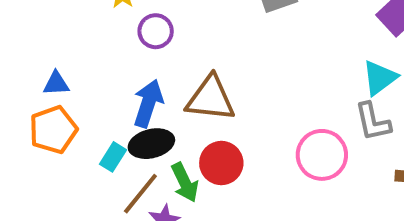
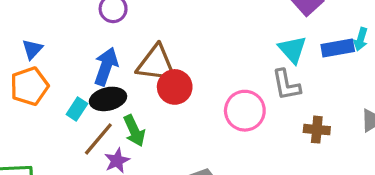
cyan triangle: (380, 78) -> (292, 49), turned -36
blue triangle: (56, 84) -> (32, 49), turned -45
red circle: (221, 163) -> (175, 87), moved

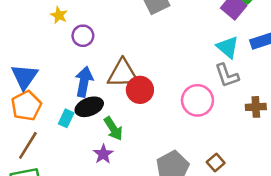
blue triangle: (32, 49) -> (24, 77), size x1.6
brown line: (98, 139) -> (28, 145), moved

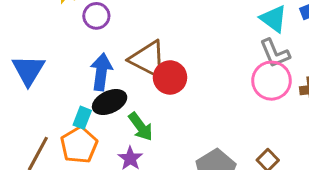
brown triangle: (123, 74) -> (148, 59), turned 32
pink circle: (197, 100) -> (272, 81), moved
orange pentagon: (26, 106) -> (79, 145), moved

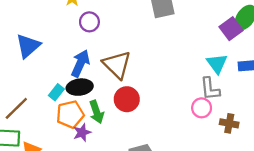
red circle: (170, 77) -> (127, 99), moved
pink circle: (272, 81) -> (202, 108), size x0.7
orange pentagon: (79, 145) -> (70, 114), moved

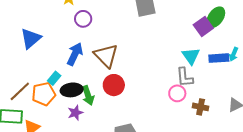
black ellipse: (80, 87) -> (72, 90), moved
orange pentagon: (70, 114) -> (44, 94), moved

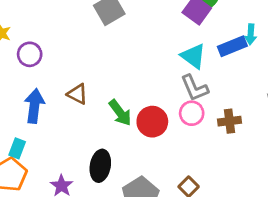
brown triangle: (106, 56) -> (77, 94), size x0.6
red circle: (114, 85) -> (152, 122), moved
black ellipse: (72, 90) -> (100, 166), moved, turned -55
green arrow: (88, 95) -> (120, 113), moved

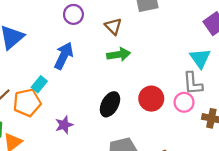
brown triangle: (77, 94) -> (113, 26), moved
green arrow: (120, 113) -> (119, 54), moved, turned -80
black ellipse: (100, 166) -> (110, 104), moved

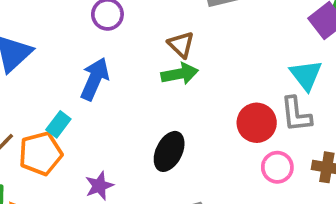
brown triangle: (113, 26) -> (181, 45), moved
red circle: (151, 99) -> (257, 123), moved
pink circle: (184, 102) -> (277, 167), moved

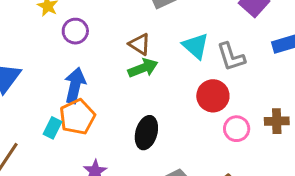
cyan triangle: (306, 75) -> (196, 46), moved
gray L-shape: (296, 114) -> (231, 57), moved
orange pentagon: (40, 154) -> (77, 117), moved

